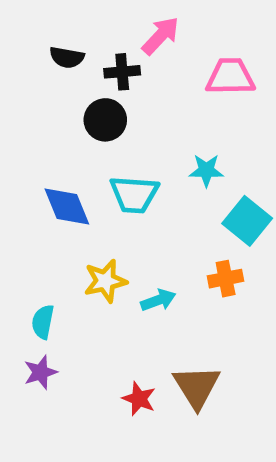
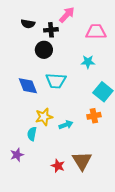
cyan star: (206, 170) -> (88, 62), moved
cyan semicircle: (43, 322) -> (32, 134), moved

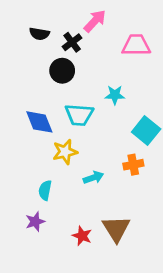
black cross: (51, 30) -> (72, 42), turned -32
cyan star: (88, 62) -> (115, 95), moved
yellow star: (44, 117) -> (65, 152), moved
purple star: (17, 155) -> (35, 222), moved

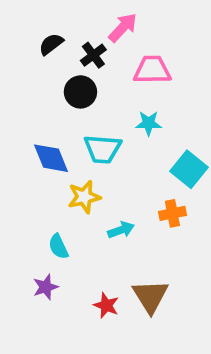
black semicircle: (39, 34) -> (51, 44), turned 132
pink trapezoid: (136, 45) -> (152, 70), moved
cyan semicircle: (45, 190) -> (58, 247), turned -36

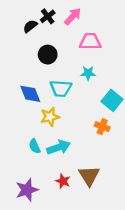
black cross: (93, 55) -> (48, 16), moved
orange cross: (172, 213) -> (102, 127), turned 32
cyan arrow: (121, 230) -> (59, 147), moved, size x1.5
purple star: (46, 287) -> (27, 190), moved, size x1.5

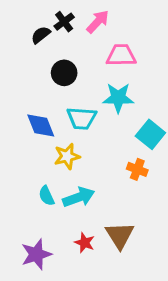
cyan star: (88, 73) -> (118, 98), size x1.5

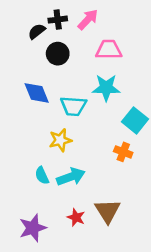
black cross: (64, 22) -> (58, 20), turned 30
black circle: (64, 73) -> (58, 54), moved
blue diamond: (41, 126) -> (37, 93), moved

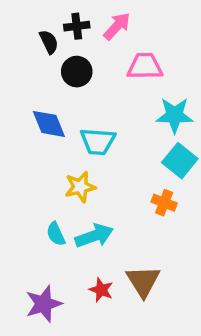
black semicircle: (37, 31) -> (49, 42), turned 102
cyan star: (106, 88) -> (175, 115), moved

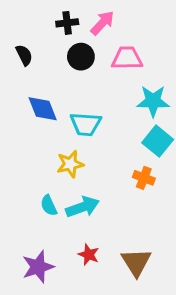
black semicircle: (49, 42) -> (24, 55), moved
black circle: (77, 72) -> (81, 57), moved
brown triangle: (143, 281) -> (136, 262), moved

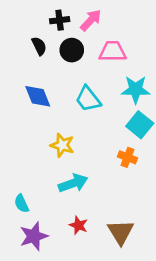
black semicircle: (24, 55) -> (39, 46), moved
cyan trapezoid: (86, 124) -> (88, 99), moved, turned 48
yellow star: (70, 164) -> (62, 145), turned 30
cyan semicircle: (49, 205) -> (21, 204), moved

